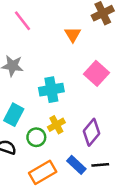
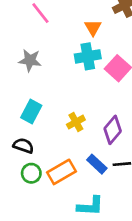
cyan cross: (51, 90) -> (88, 56), moved
green circle: (36, 137) -> (31, 173), moved

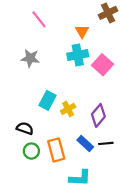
cyan rectangle: (31, 112) -> (48, 100), moved
orange rectangle: (61, 172) -> (56, 150), turned -75

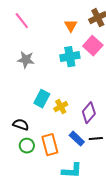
pink line: (39, 19) -> (22, 21), moved
orange triangle: (82, 31) -> (71, 26), moved
pink square: (103, 65) -> (93, 46), moved

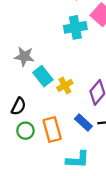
gray star: (26, 60) -> (24, 56), moved
cyan rectangle: (42, 99) -> (43, 76), turned -66
black semicircle: (21, 125) -> (19, 106), turned 98

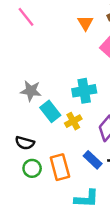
cyan cross: (75, 27) -> (84, 91), moved
black semicircle: (19, 106) -> (25, 143), turned 78

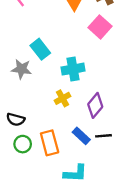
cyan rectangle: (50, 111) -> (40, 49), moved

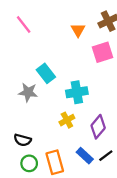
pink square: (100, 27) -> (103, 52), turned 30
black line: (103, 136) -> (106, 156), turned -32

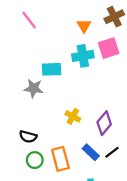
cyan rectangle: (46, 73) -> (52, 69), turned -54
cyan cross: (77, 92) -> (83, 56), moved
yellow cross: (67, 120) -> (73, 116), turned -32

